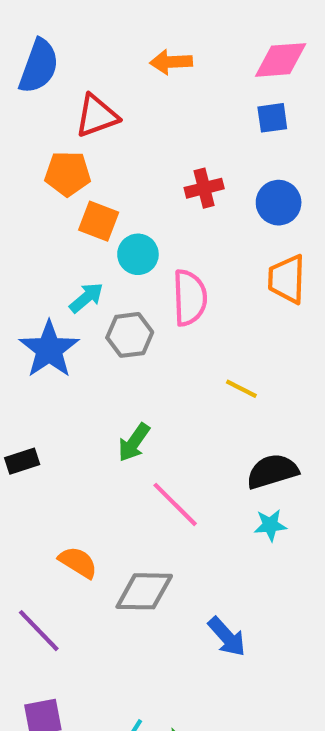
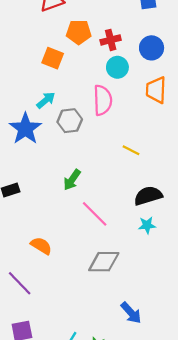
orange pentagon: (68, 174) -> (79, 32), moved
cyan circle: (138, 254) -> (117, 67), moved
gray diamond: (144, 591) -> (104, 262), moved
blue arrow: (227, 637) -> (131, 313), moved

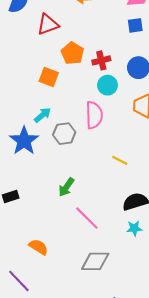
orange pentagon: (79, 32) -> (72, 53), turned 30

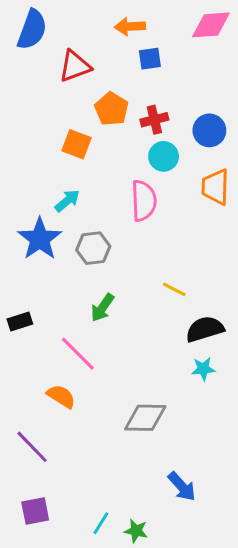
blue square: (135, 25) -> (150, 59), moved
gray hexagon: (64, 134) -> (93, 248), moved
yellow line: (120, 160) -> (174, 289), moved
pink line: (87, 218) -> (78, 354), moved

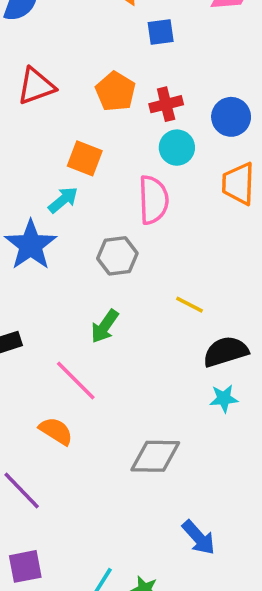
red triangle: (75, 66) -> (36, 86), moved
orange square: (76, 144) -> (85, 158), moved
gray hexagon: (93, 248) -> (117, 256), moved

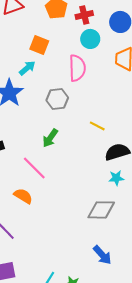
gray diamond: (155, 456) -> (101, 210), moved

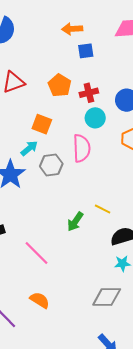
gray hexagon: (57, 99) -> (51, 165), moved
green arrow: (50, 138) -> (75, 222), moved
orange semicircle: (23, 196) -> (40, 300), moved

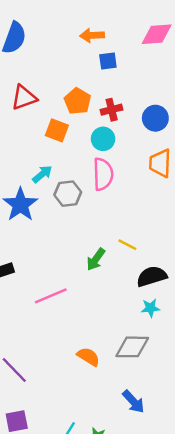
cyan circle: (95, 118) -> (103, 139), moved
orange square: (42, 124) -> (57, 130), moved
pink line: (37, 253) -> (51, 296), turned -68
orange semicircle: (40, 300) -> (88, 357), moved

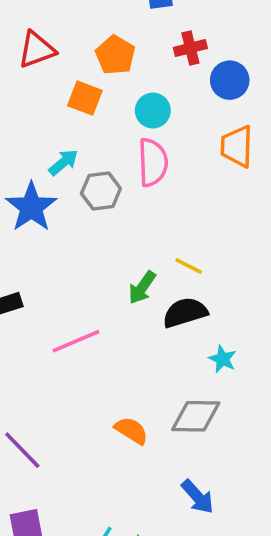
red cross: (112, 110) -> (190, 48), moved
black semicircle: (152, 276) -> (185, 313), moved
cyan star: (150, 308) -> (223, 359), turned 30

